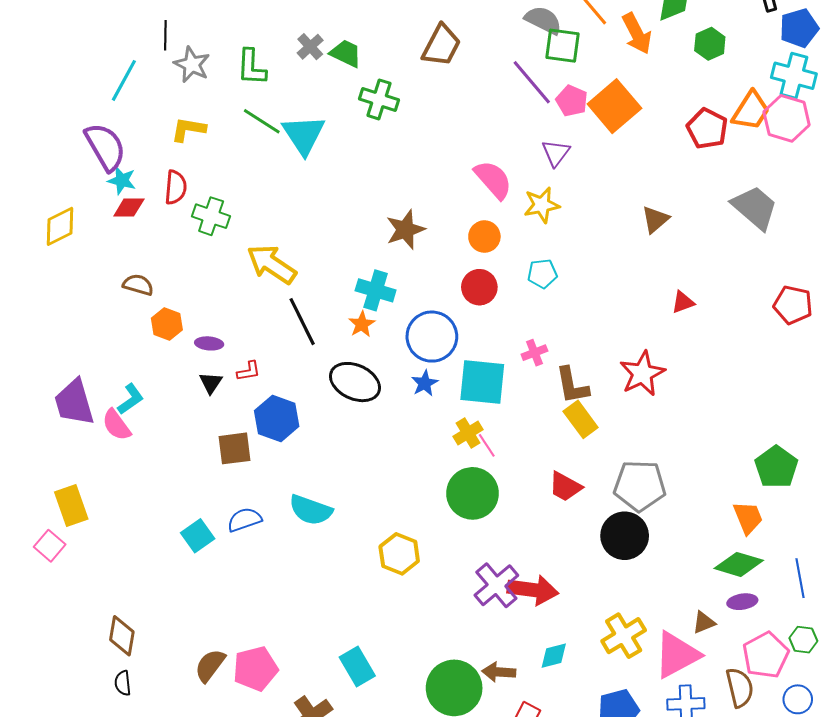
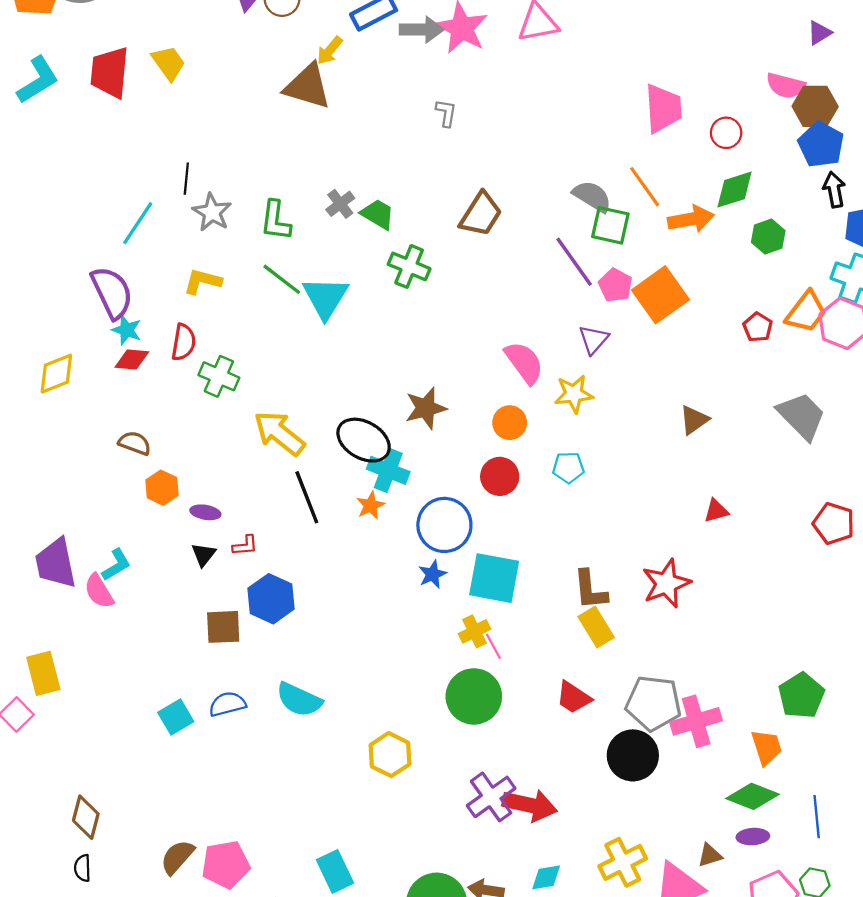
orange arrow: (637, 34) -> (691, 219), turned -78
red pentagon: (707, 129) -> (758, 327), size x0.7
pink cross: (534, 353) -> (696, 721), moved, size x1.8
black ellipse: (355, 382) -> (364, 440), moved

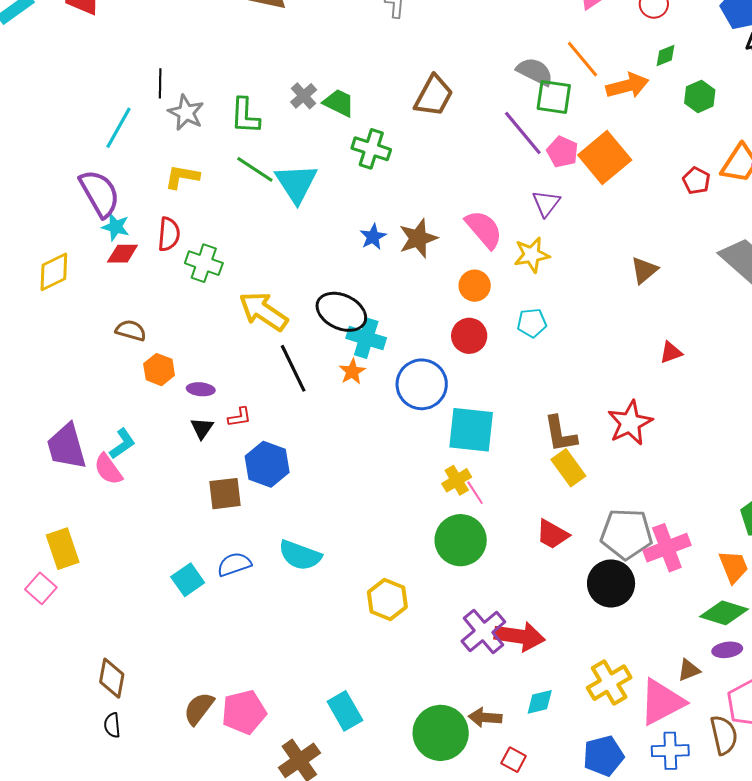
green diamond: (734, 190) -> (665, 56), size x0.6
brown star: (426, 408) -> (418, 238), moved
blue star: (433, 574) -> (373, 237), moved

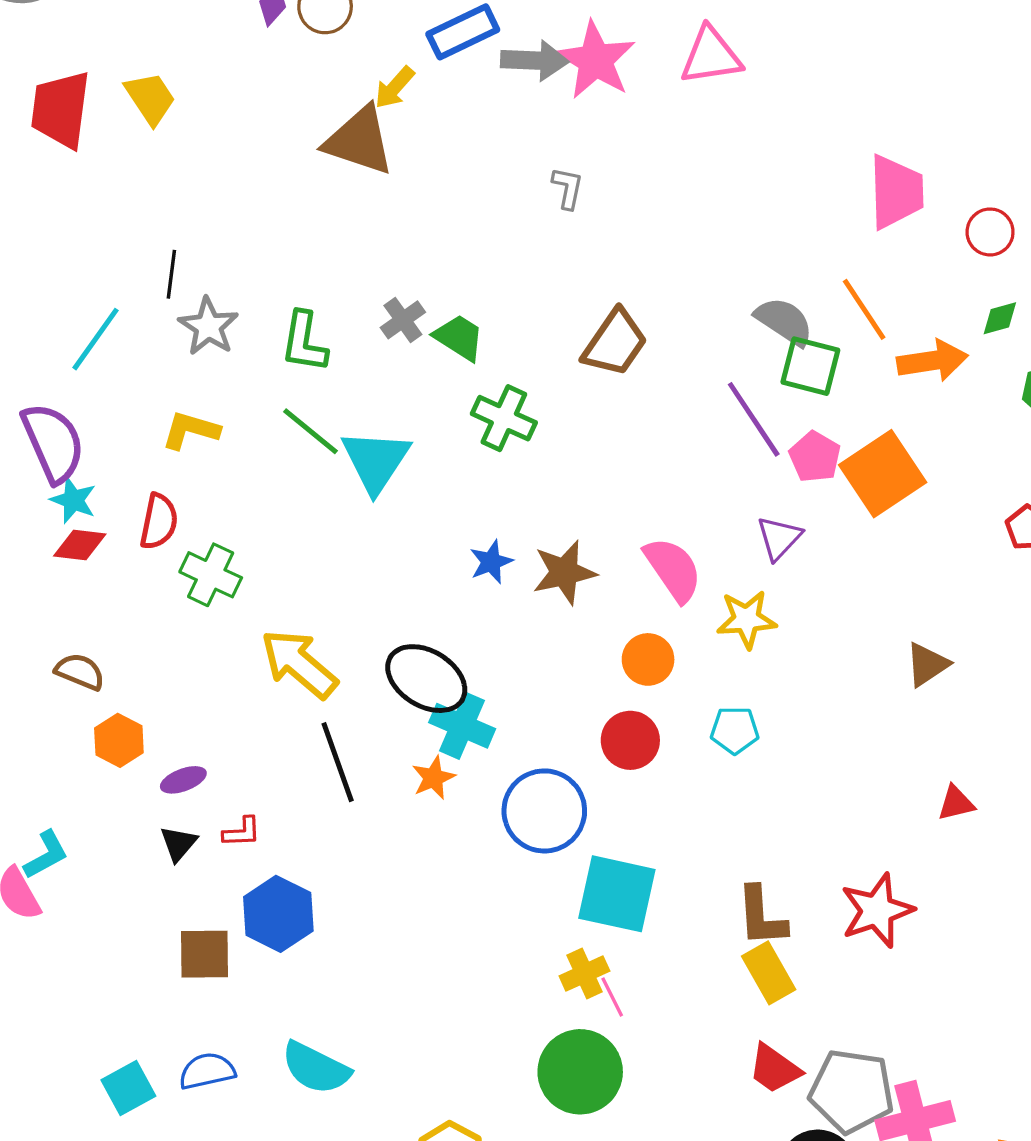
purple ellipse: (201, 389) -> (183, 780), turned -32
red trapezoid: (552, 534) -> (774, 1069), moved

